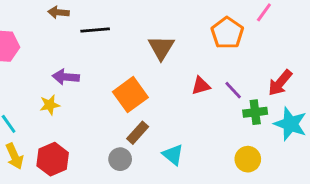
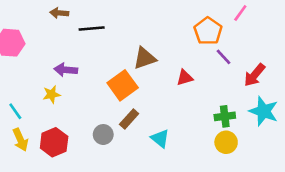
brown triangle: (161, 48) -> (145, 58), moved, turned 40
purple line: (233, 90) -> (223, 57), moved
green cross: (255, 112) -> (225, 116), moved
gray circle: (120, 159) -> (103, 135), moved

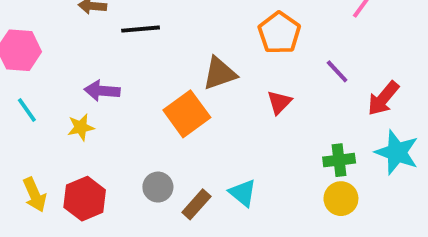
orange pentagon: (208, 31) -> (279, 33), moved
red triangle: (185, 78) -> (279, 102), turned -30
cyan line: (15, 111) -> (27, 110), moved
brown rectangle: (129, 119) -> (196, 204), moved

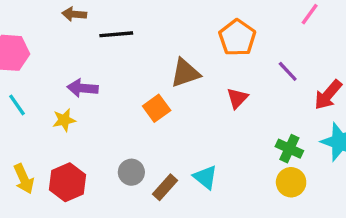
orange square: (187, 114) -> (157, 108), size x0.7
green cross: (339, 160) -> (289, 149), turned 32

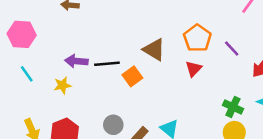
black line: (116, 34) -> (107, 64), moved
orange pentagon: (237, 38) -> (197, 38), moved
brown triangle: (185, 73) -> (154, 50), turned 50

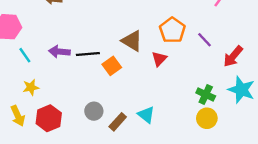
red triangle: (194, 69) -> (159, 59), moved
cyan line: (27, 74) -> (25, 55), moved
yellow star: (62, 85) -> (31, 87), moved

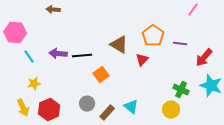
purple line: (204, 40) -> (180, 44), turned -40
orange square: (112, 66) -> (101, 75), moved
yellow circle: (207, 118) -> (171, 110), moved

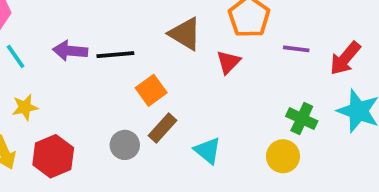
purple line: (180, 44) -> (296, 49), moved
brown rectangle: (107, 113) -> (162, 128), moved

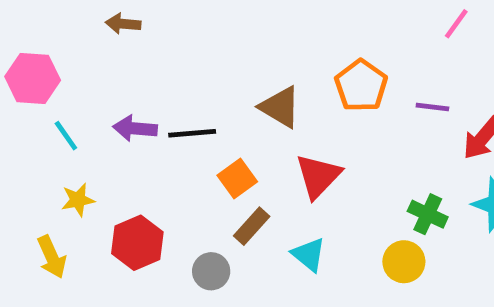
purple line: (296, 49) -> (432, 107), moved
red triangle: (228, 62) -> (318, 176), moved, size x1.5
gray circle: (125, 145) -> (211, 271), moved
red hexagon: (53, 156) -> (137, 243), moved

